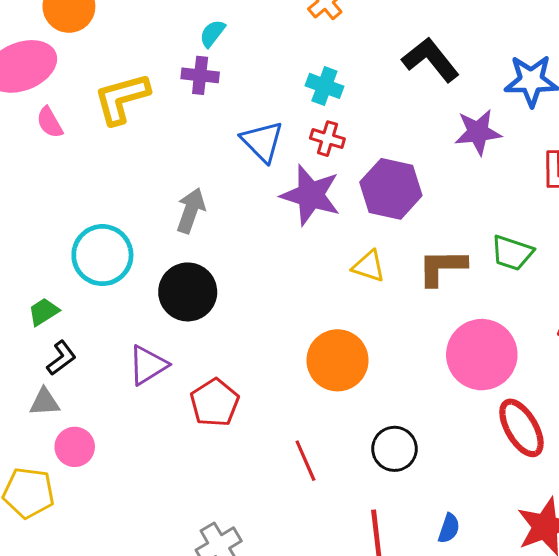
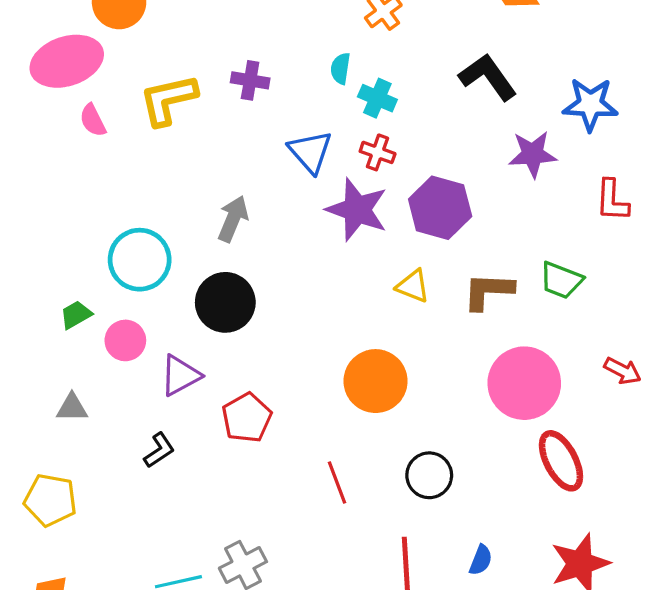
cyan semicircle: (212, 33) -> (340, 68), moved, turned -32
black L-shape: (61, 358) -> (159, 450), moved
pink circle: (75, 447) -> (125, 340), moved

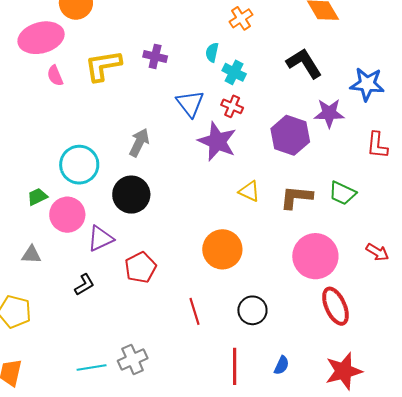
purple hexagon: (440, 208) -> (290, 135), moved
pink circle: (125, 340) -> (67, 215), size x1.4

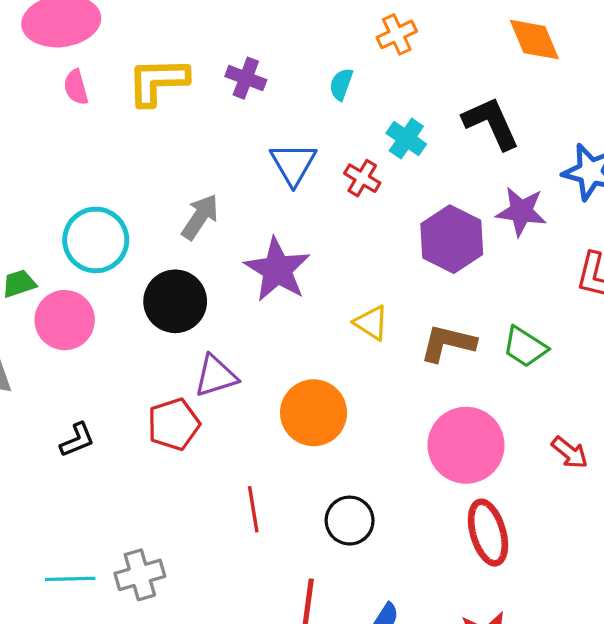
cyan cross: (234, 72) -> (406, 139), moved
purple star: (217, 141) -> (277, 270), moved
purple triangle: (100, 239) -> (216, 376), moved

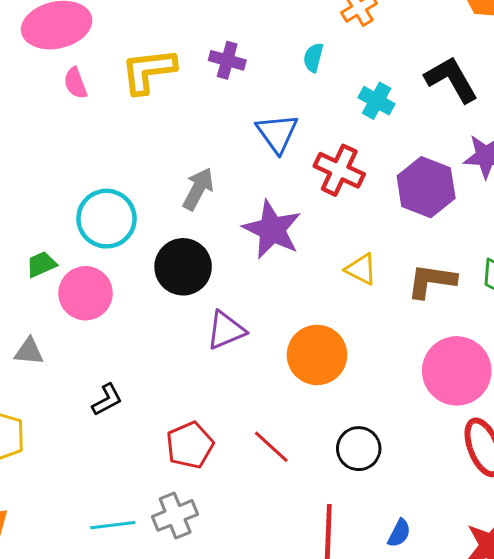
red cross: (362, 178) -> (339, 170), moved, size x1.5
red pentagon: (174, 424) -> (190, 445), moved
red line: (253, 509) -> (271, 447), turned -33

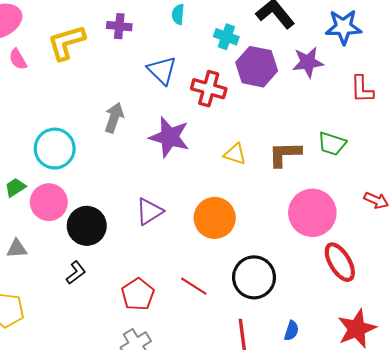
purple hexagon: (426, 187) -> (257, 67), moved
black circle: (183, 267) -> (87, 226), moved
black circle: (359, 449) -> (254, 277), size x1.4

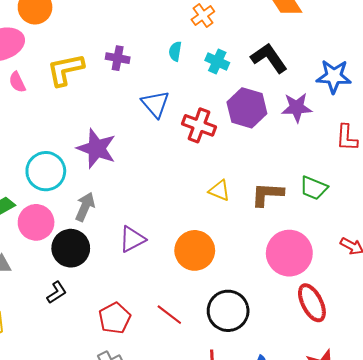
cyan cross: (226, 37) -> (217, 62), moved
gray arrow: (114, 118) -> (85, 207), moved
purple star: (169, 137) -> (97, 148), moved

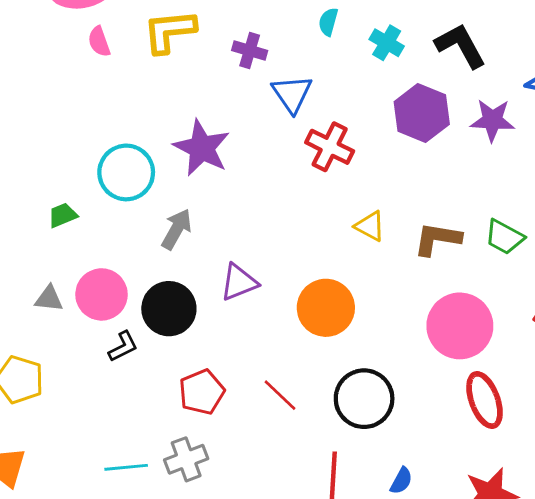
purple cross: (118, 58) -> (250, 51), moved
red cross: (199, 125) -> (330, 147), moved
pink circle: (36, 222) -> (102, 294), moved
black circle: (71, 248) -> (169, 309), moved

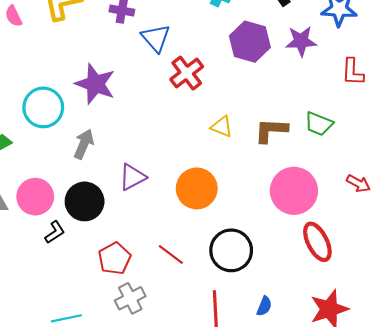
red cross: (330, 147) -> (187, 73), turned 32
gray cross: (186, 459) -> (130, 298), moved

